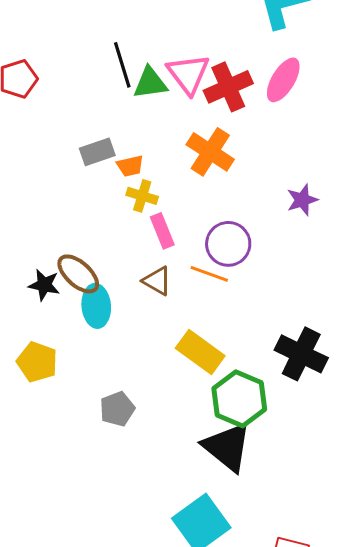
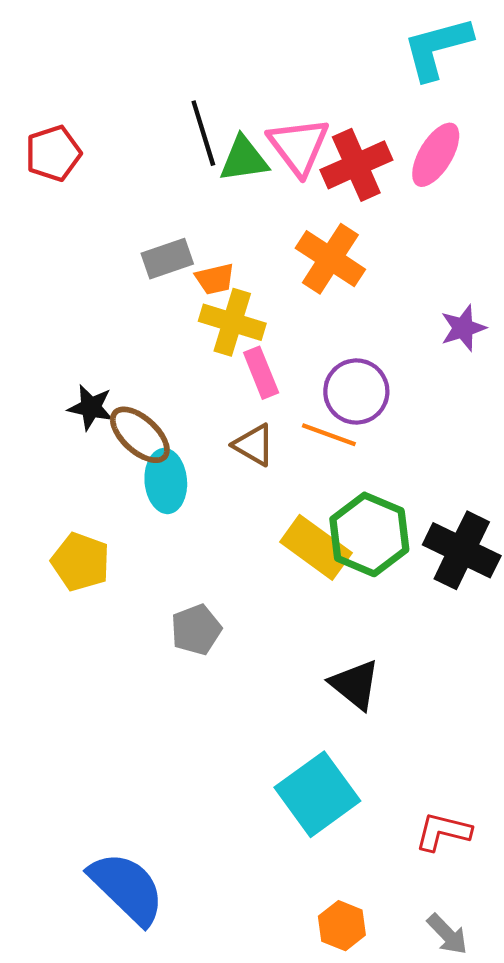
yellow cross: (142, 196) -> (232, 322), size x1.4
black star: (44, 285) -> (91, 407), moved
green hexagon: (239, 399) -> (369, 534), moved
black triangle: (227, 447) -> (355, 685), size x0.7

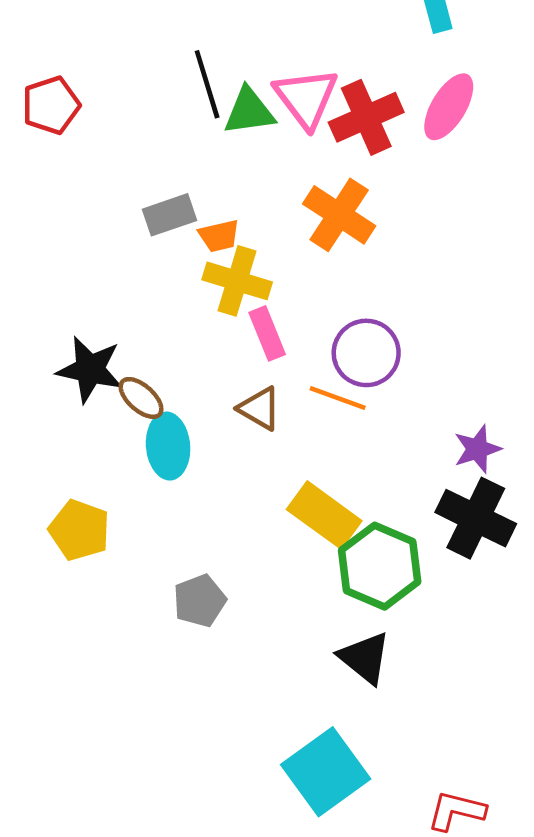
purple star: (463, 328) -> (477, 449), moved
black star: (91, 407) -> (90, 369), size x1.4
brown ellipse: (140, 435) -> (141, 398), size x0.7
green hexagon: (369, 534) -> (380, 566), moved

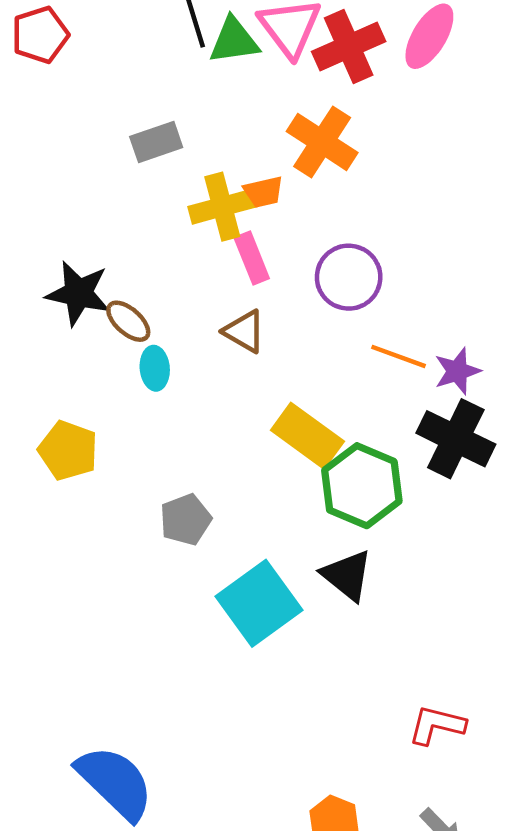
orange trapezoid: (219, 236) -> (263, 192), moved
yellow cross: (237, 281) -> (222, 207), turned -32
orange line: (338, 398) -> (399, 356), moved
cyan ellipse: (168, 446) -> (155, 368), size x0.7
cyan square: (326, 772) -> (259, 603), moved

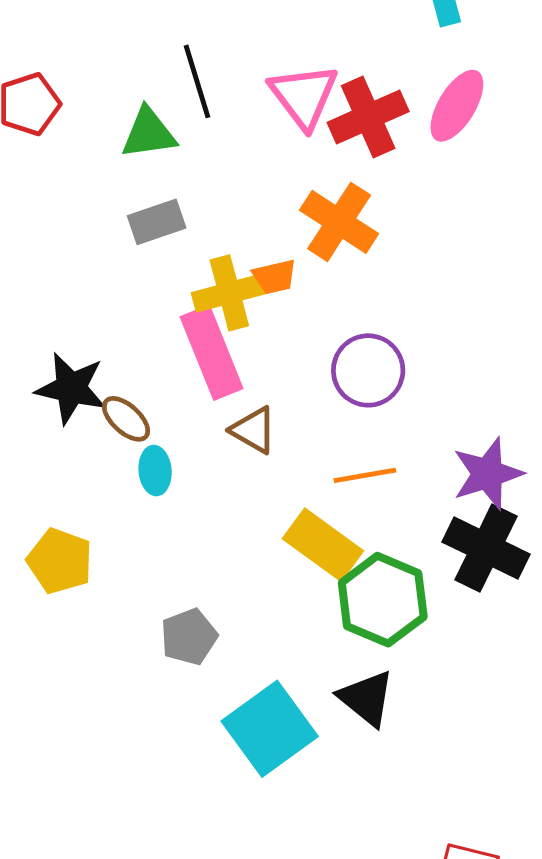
green triangle: (234, 41) -> (149, 133), moved
pink rectangle: (252, 258) -> (212, 353), moved, size x1.6
orange line: (399, 356) -> (365, 475), moved, turned -30
purple star: (457, 371) -> (488, 474), size x1.4

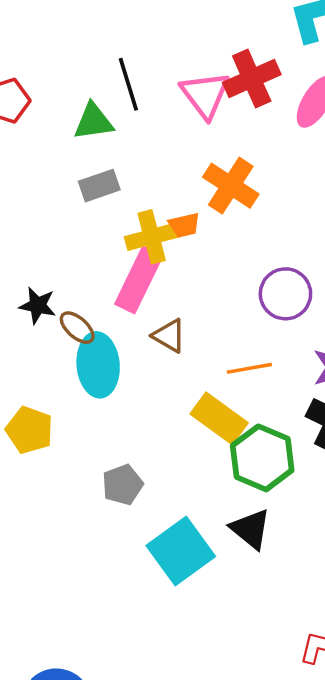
red cross: (368, 117) -> (252, 79), moved
pink rectangle: (212, 353) -> (139, 280), turned 48
purple circle: (368, 370) -> (285, 294), moved
black star: (71, 388) -> (38, 305), size x0.7
cyan ellipse: (155, 471) -> (98, 365), size x1.8

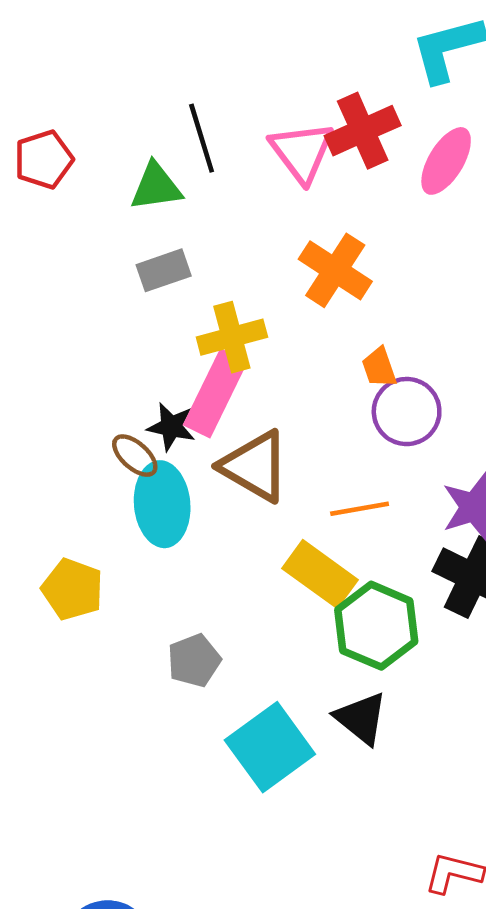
orange trapezoid: (184, 225) -> (379, 367), moved, turned 84
black star: (38, 305) -> (171, 427), moved
brown triangle: (169, 336) -> (255, 466), size x1.6

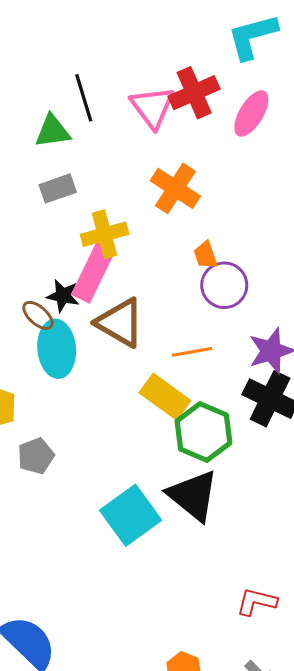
gray pentagon: (194, 661) -> (36, 456), moved
black triangle: (361, 718) -> (193, 496), size x1.4

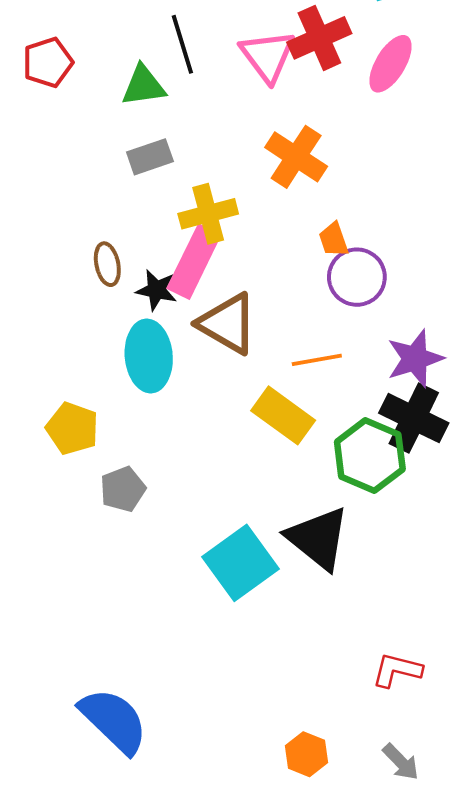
brown ellipse: (38, 315) -> (107, 264), moved, turned 36
green hexagon: (203, 432) -> (370, 456), moved

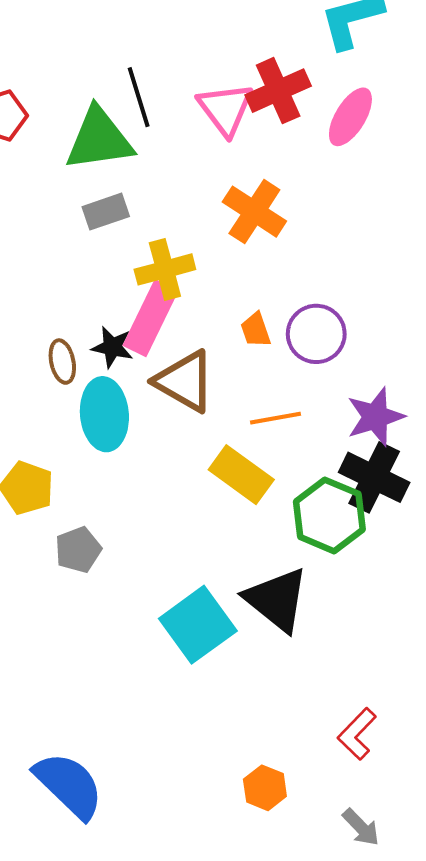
green triangle: (144, 86) -> (99, 139), size x1.5
orange trapezoid: (334, 240) -> (256, 330), moved
brown ellipse: (107, 264) -> (62, 362), moved
red L-shape: (397, 670) -> (357, 734), turned -60
orange hexagon: (306, 754) -> (265, 788), moved

